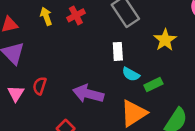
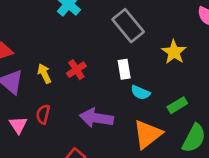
red cross: (76, 15) -> (76, 70), moved
yellow arrow: (46, 16) -> (44, 74), moved
green rectangle: (153, 85) -> (177, 105), moved

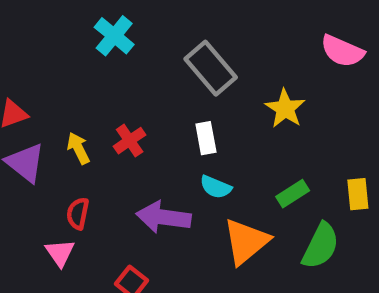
cyan semicircle: (140, 92) -> (216, 187), moved
pink triangle: (18, 125) -> (60, 253), moved

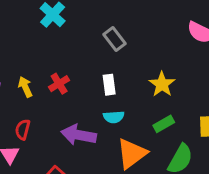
gray rectangle: (211, 68) -> (115, 39), size x0.7
yellow star: (285, 109) -> (162, 84), moved
cyan semicircle: (216, 187) -> (114, 117), turned -30

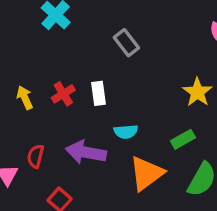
yellow star: (162, 84) -> (197, 92), moved
white rectangle: (109, 85) -> (99, 93), moved
red semicircle: (23, 130) -> (36, 156), moved

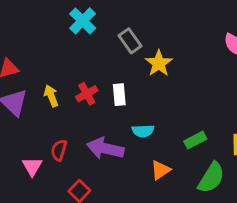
gray rectangle: (126, 43) -> (130, 41), moved
yellow star: (197, 92) -> (159, 63), moved
orange triangle: (146, 173) -> (160, 170), size x0.6

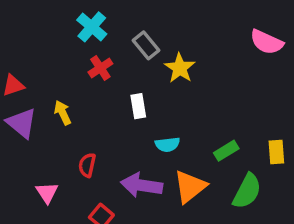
red cross: (87, 94) -> (100, 68), moved
purple arrow: (105, 148) -> (142, 185), moved
red semicircle: (59, 150) -> (87, 165), moved
orange triangle: (160, 170) -> (190, 187), size x1.5

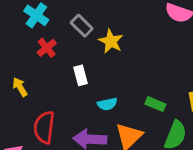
green rectangle: (226, 151) -> (155, 104), turned 60
red semicircle: (87, 165) -> (44, 127), size x1.6

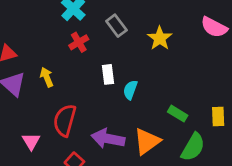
yellow star: (111, 41) -> (160, 38), moved
cyan semicircle: (107, 104) -> (130, 90), moved, turned 114

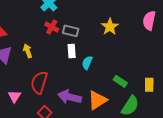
gray rectangle: (116, 26) -> (71, 31), moved, turned -42
pink semicircle: (214, 27) -> (149, 21), turned 72
red cross: (79, 42) -> (52, 27), turned -32

